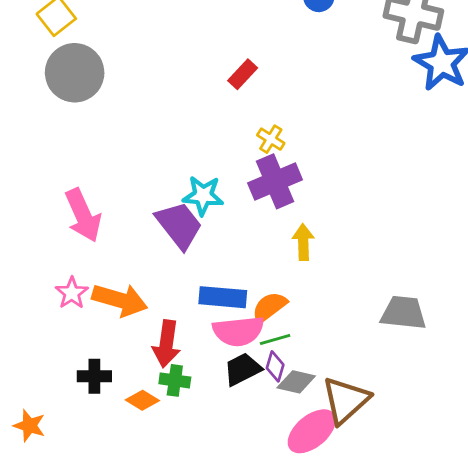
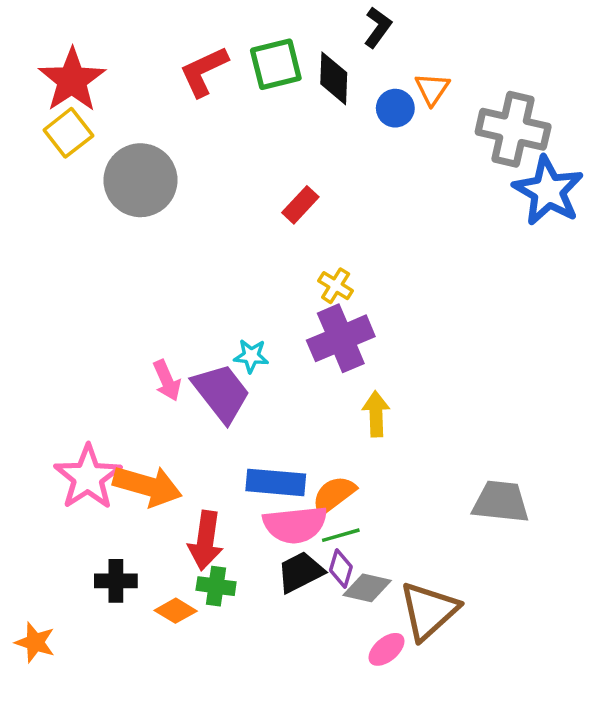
gray circle: (75, 73) -> (140, 180), moved
cyan star: (203, 196) -> (251, 356), size x0.7
pink arrow: (83, 215) -> (167, 381), moved, size x0.6
pink star: (72, 293) -> (88, 477), size x1.6
pink ellipse: (312, 431) -> (387, 649), size x0.6

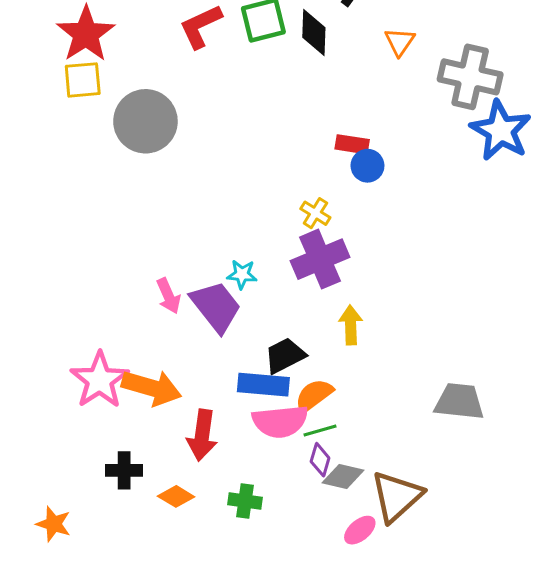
blue circle: (395, 108) -> (367, 166), moved
yellow square: (68, 133) -> (83, 80), turned 33
red rectangle: (300, 205) -> (352, 144), moved, turned 56
black trapezoid: (300, 572) -> (285, 356), moved
green cross: (216, 586) -> (245, 501), moved

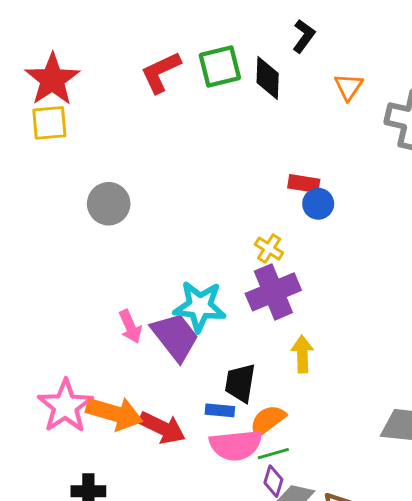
gray circle: (145, 121) -> (109, 204), moved, size x0.7
cyan star: (242, 274) -> (200, 306), size x1.8
black trapezoid: (285, 356) -> (240, 383), turned -54
blue rectangle: (263, 385) -> (220, 410), size x0.6
red arrow: (202, 435) -> (162, 428), moved, turned -72

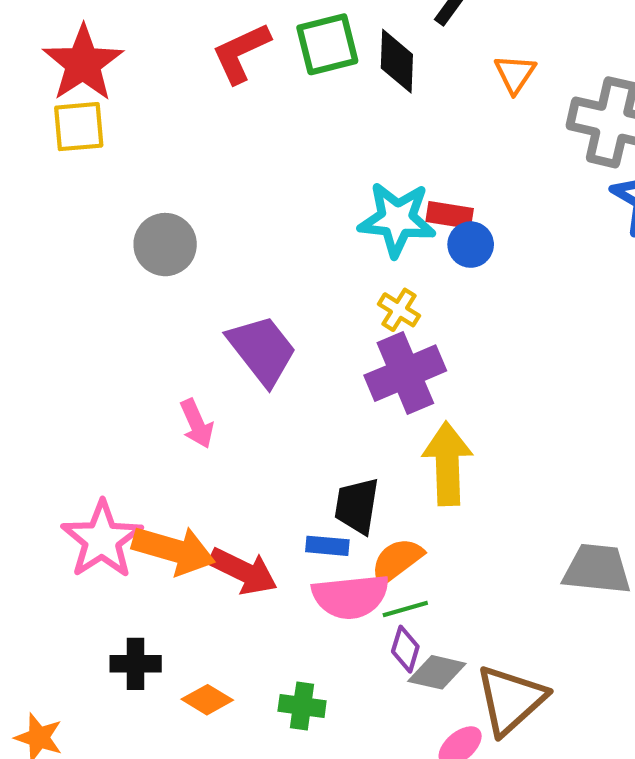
cyan star: (200, 306) -> (397, 219), moved
purple trapezoid: (175, 337) -> (262, 350), moved
yellow arrow: (302, 354) -> (447, 464), size x1.5

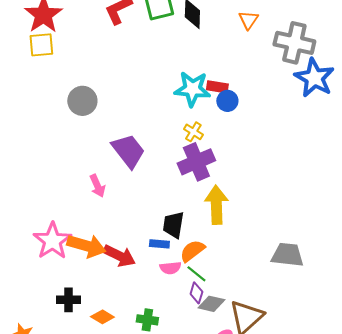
pink semicircle: (351, 596) -> (170, 268), size x0.6
green line: (405, 609) -> (196, 274), turned 55

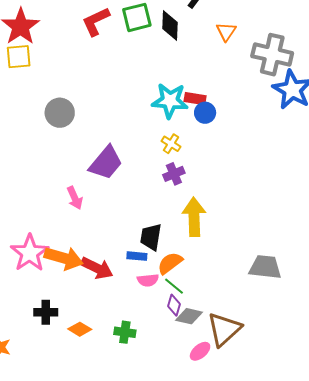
purple trapezoid: (128, 151) -> (106, 163), turned 78
purple cross: (196, 162) -> (174, 174), size x0.6

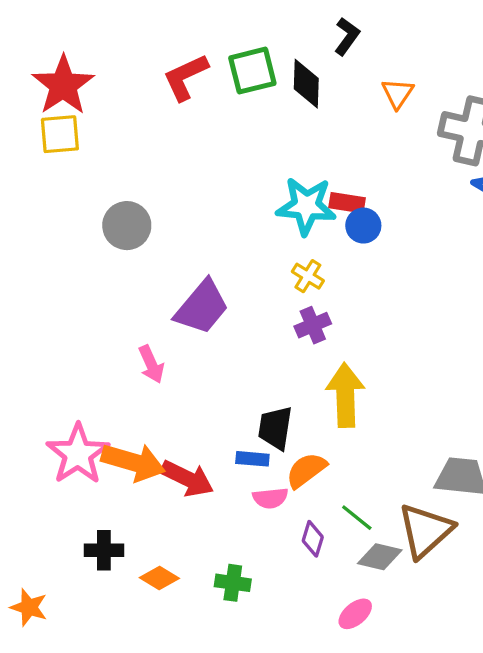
green line: (174, 286) -> (357, 518), moved
gray diamond: (189, 316) -> (380, 557), moved
brown triangle: (224, 329) -> (425, 531), moved

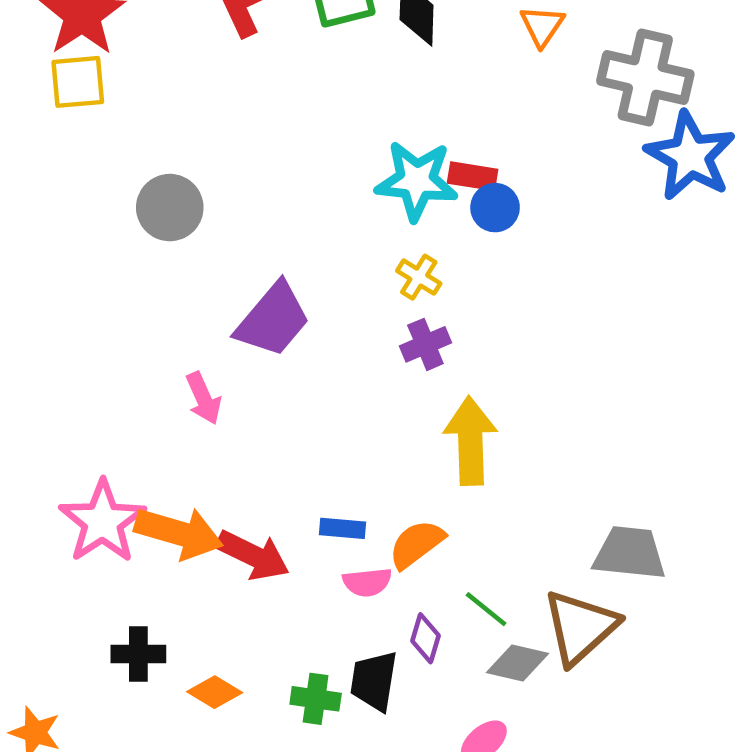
black trapezoid: (275, 428) -> (374, 681), moved

